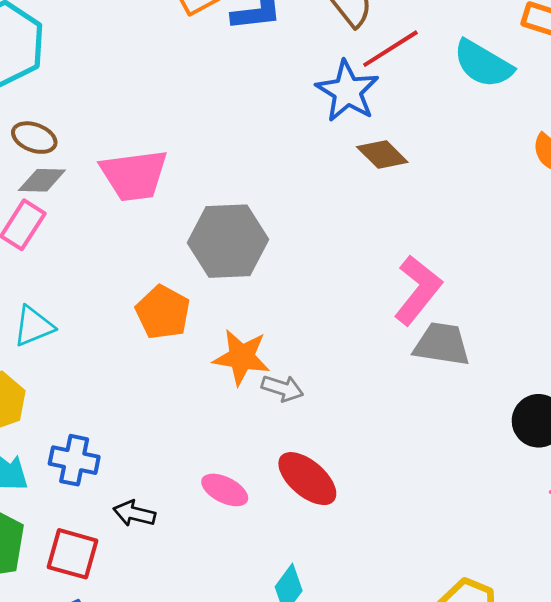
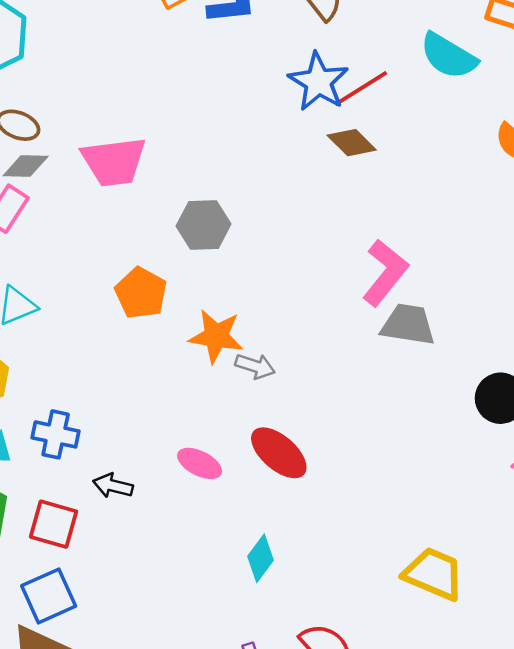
red line: (390, 49) -> (361, 89), moved
gray hexagon: (228, 241) -> (204, 225), size x0.7

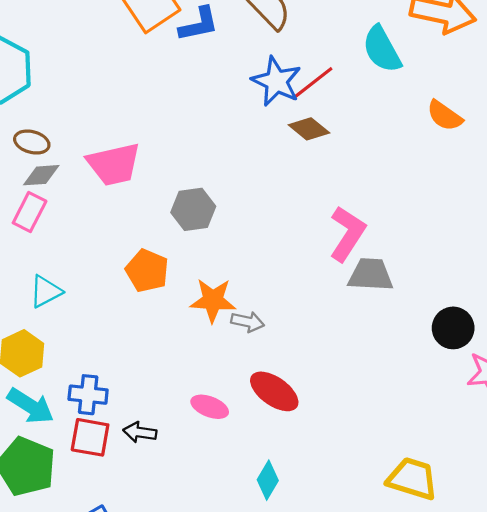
cyan semicircle: (449, 56) -> (382, 49), turned 36
red square: (54, 524) -> (90, 437), moved

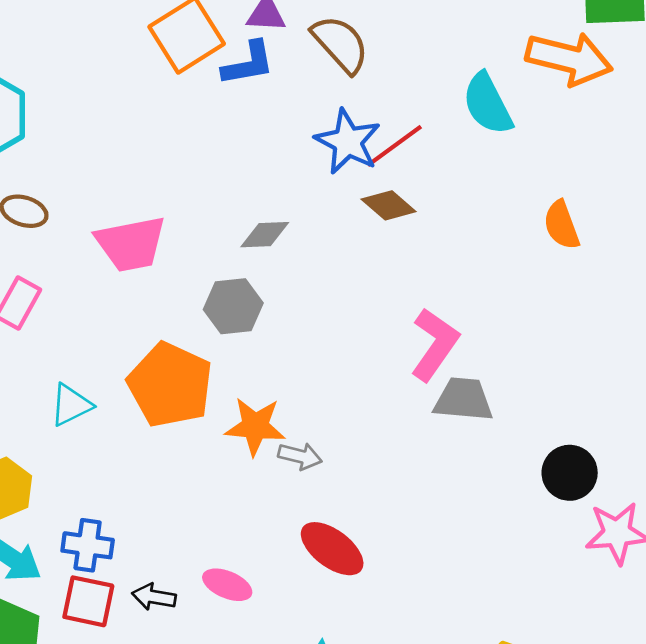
orange semicircle: (445, 116) -> (562, 225), moved, turned 33
gray diamond: (41, 175) -> (265, 235), moved
orange pentagon: (147, 271) -> (170, 385), size x1.5
cyan triangle: (46, 292) -> (71, 405), moved
pink ellipse: (210, 407) -> (227, 585), moved

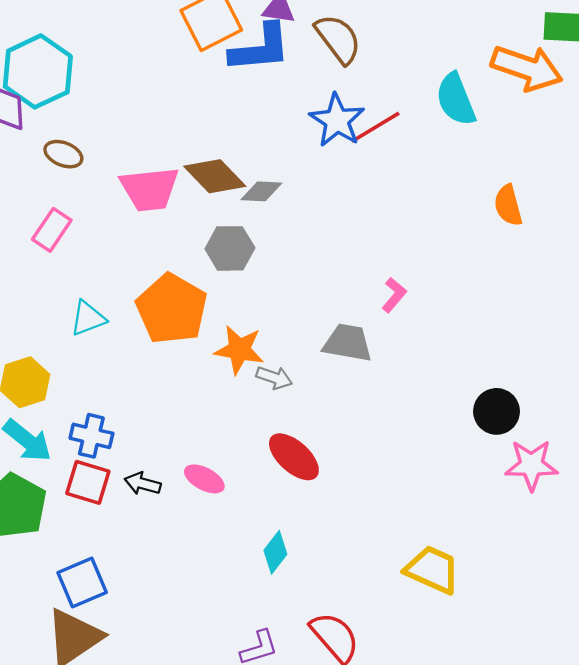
blue L-shape: (248, 63) -> (260, 48), size x1.4
brown diamond: (389, 205) -> (215, 176), moved, size x1.4
pink L-shape: (435, 344) -> (394, 295), size x0.6
gray trapezoid: (463, 399) -> (348, 343), moved

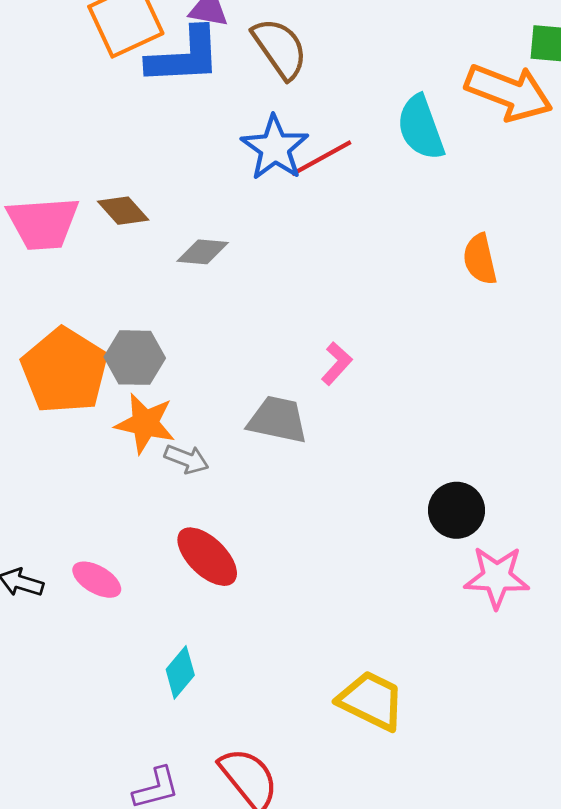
brown diamond: (215, 176) -> (123, 211), size x0.7
gray diamond: (261, 191) -> (203, 252), moved
gray hexagon: (230, 248) -> (135, 358), moved

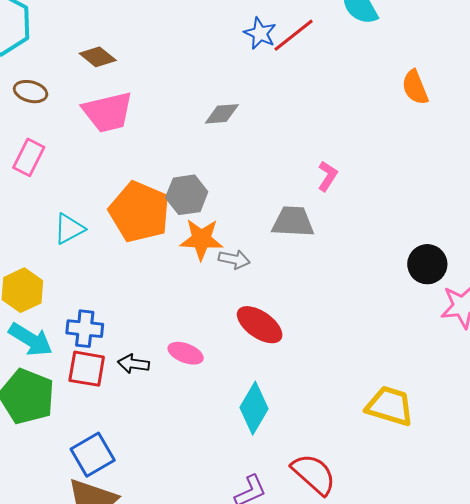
blue star: (275, 148) -> (260, 33), size x0.7
brown diamond: (123, 211) -> (98, 57), moved
cyan diamond: (180, 672) -> (254, 408), size x1.4

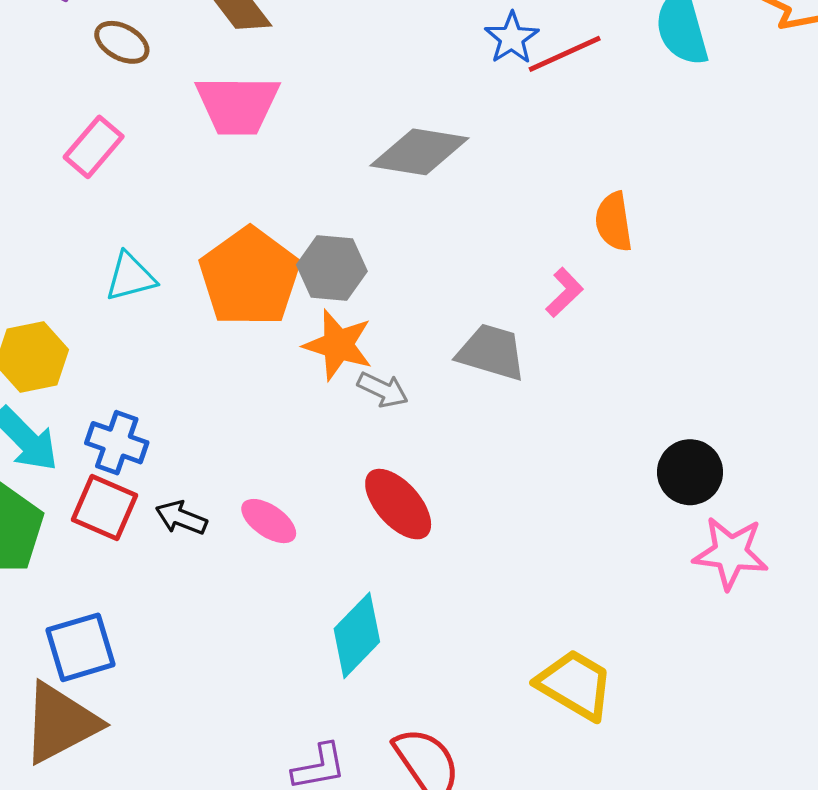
orange semicircle: (415, 87) -> (614, 222), moved
gray diamond: (222, 114) -> (419, 152), size x1.6

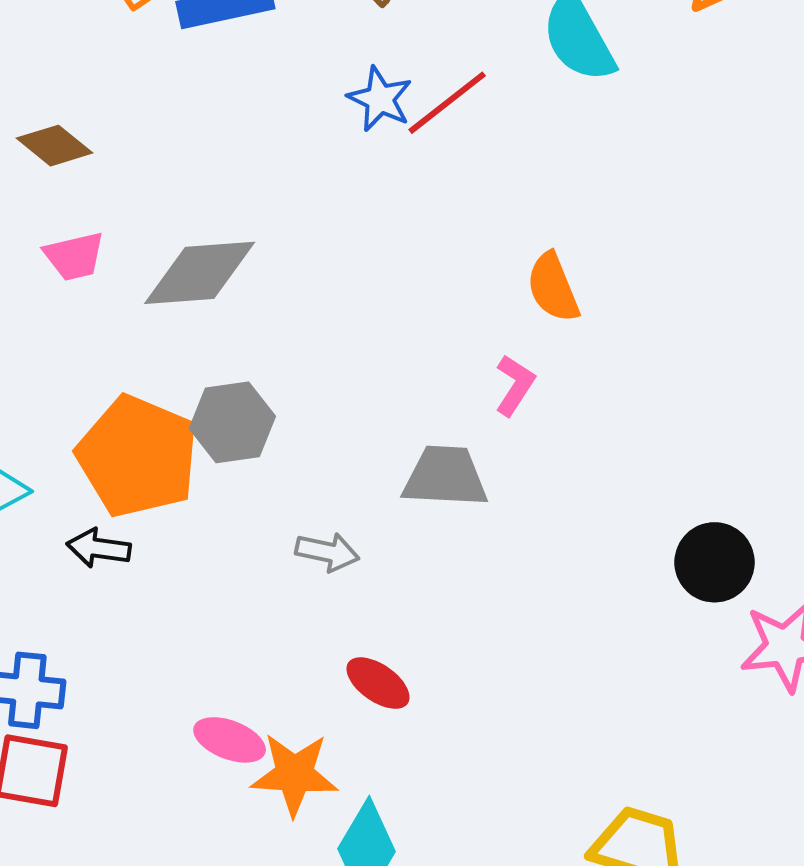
pink trapezoid: (237, 105) -> (74, 256), size x0.6
gray diamond: (419, 152) -> (200, 273), moved
orange star: (338, 345) -> (294, 774), moved
red ellipse: (398, 504) -> (378, 683), size x0.7
black arrow: (181, 518) -> (99, 548), moved

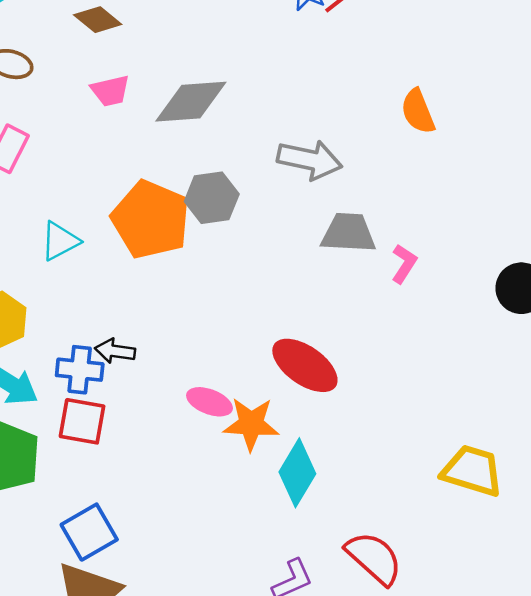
pink L-shape: (515, 385) -> (404, 264), moved
black arrow: (99, 548) -> (115, 351), moved
gray arrow: (327, 552) -> (310, 160), moved, size x1.6
red ellipse: (378, 683) -> (305, 365), size x1.6

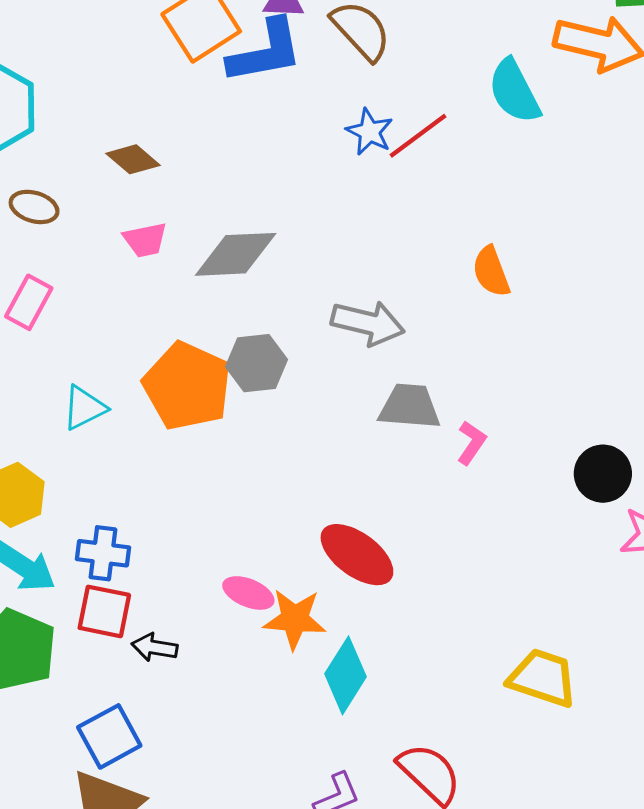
black arrow: (115, 351) -> (155, 647), moved

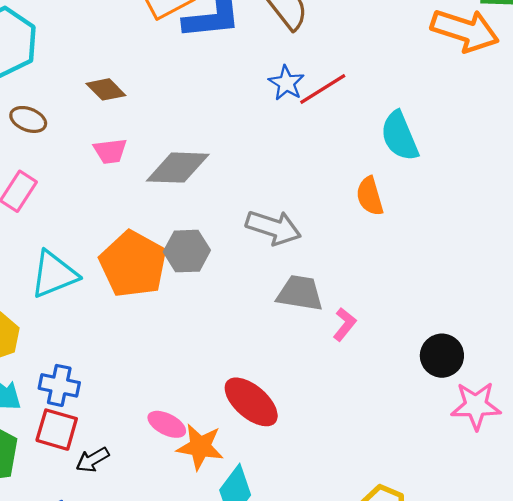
cyan semicircle: (514, 91) -> (400, 136), moved
cyan triangle: (84, 408) -> (54, 274), size x1.4
black arrow: (155, 647) -> (92, 460), turned -44

